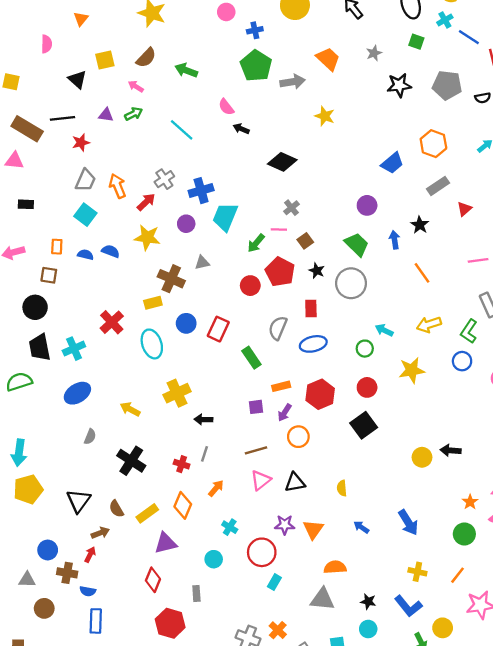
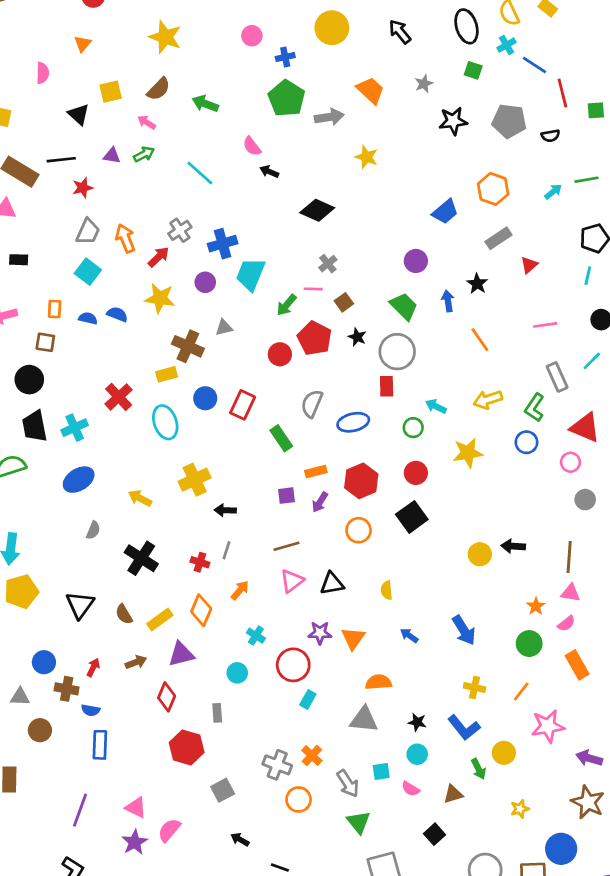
red rectangle: (311, 308) -> (387, 386), moved
orange circle: (298, 437) -> (359, 530), moved
brown arrow: (100, 533) -> (136, 662), moved

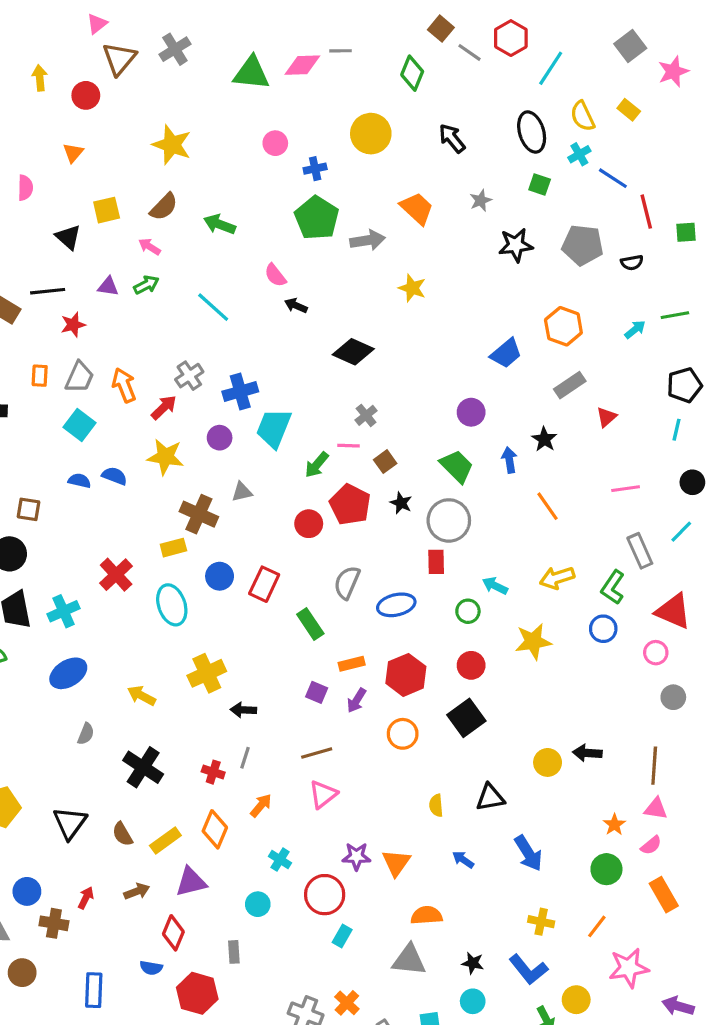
orange rectangle: (55, 309) -> (40, 376), moved
purple square: (287, 496) -> (317, 692), turned 30
black triangle: (332, 584) -> (490, 798), moved
blue semicircle: (91, 710) -> (151, 968), moved

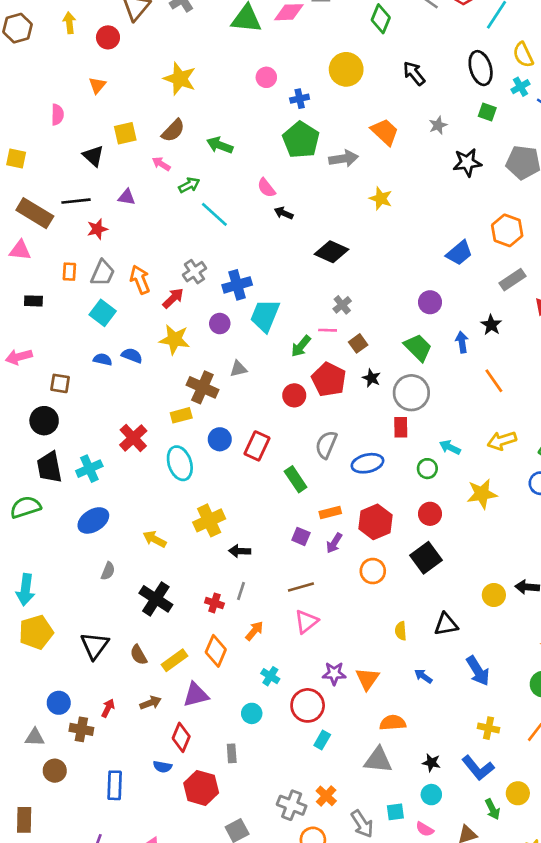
green arrow: (146, 285) -> (189, 185), moved

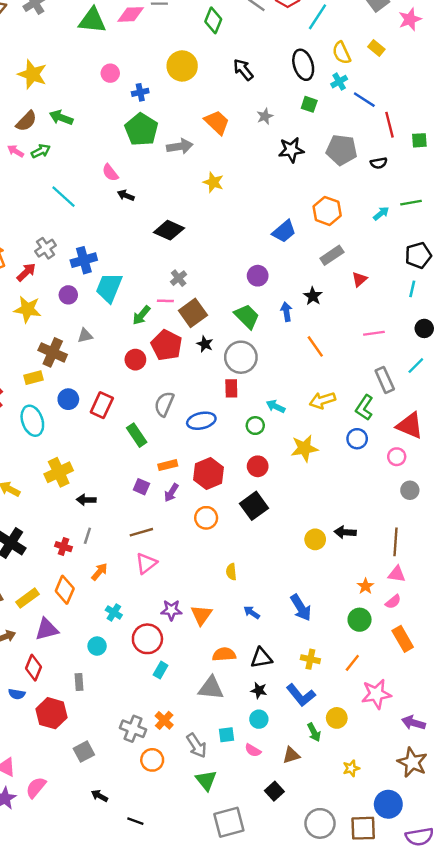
green arrow: (220, 145) -> (61, 118), moved
green arrow: (189, 185) -> (41, 151), moved
brown square: (358, 343) -> (193, 313), size x1.6
black triangle: (446, 624) -> (261, 658), moved

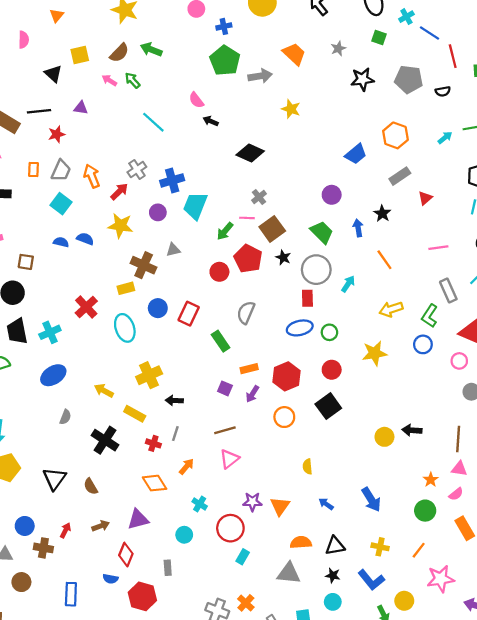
green arrow: (41, 151) -> (133, 80), turned -105
cyan arrow: (276, 406) -> (348, 284), moved, turned 98
blue ellipse: (201, 421) -> (300, 328), moved
orange diamond: (65, 590) -> (155, 483), turned -55
yellow rectangle: (28, 598) -> (135, 414), moved, turned 65

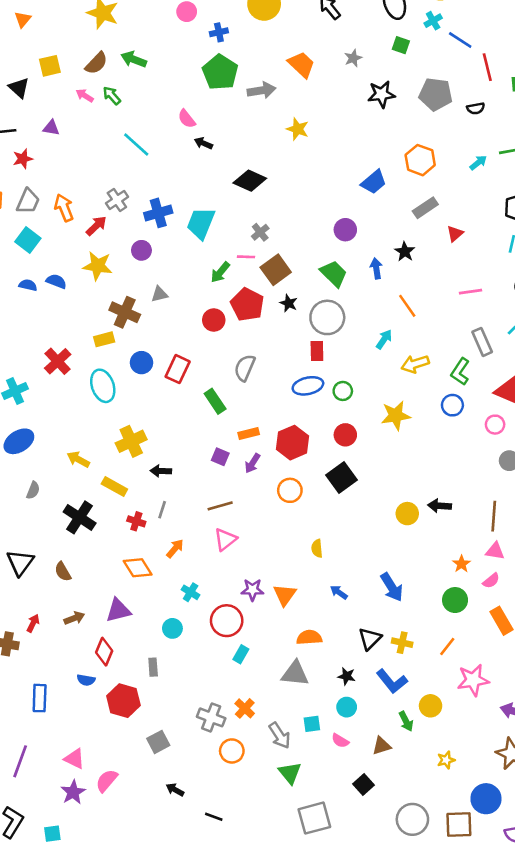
cyan trapezoid: (195, 206) -> (201, 223), moved
cyan arrow: (348, 284) -> (384, 339), moved
black triangle: (335, 546) -> (370, 639), moved, turned -35

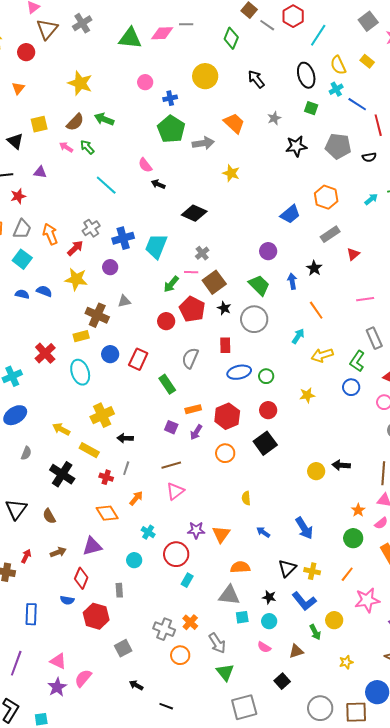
red rectangle: (317, 351) -> (225, 345), moved
yellow star: (396, 416) -> (307, 395), size x0.7
cyan square: (312, 724) -> (242, 617), moved

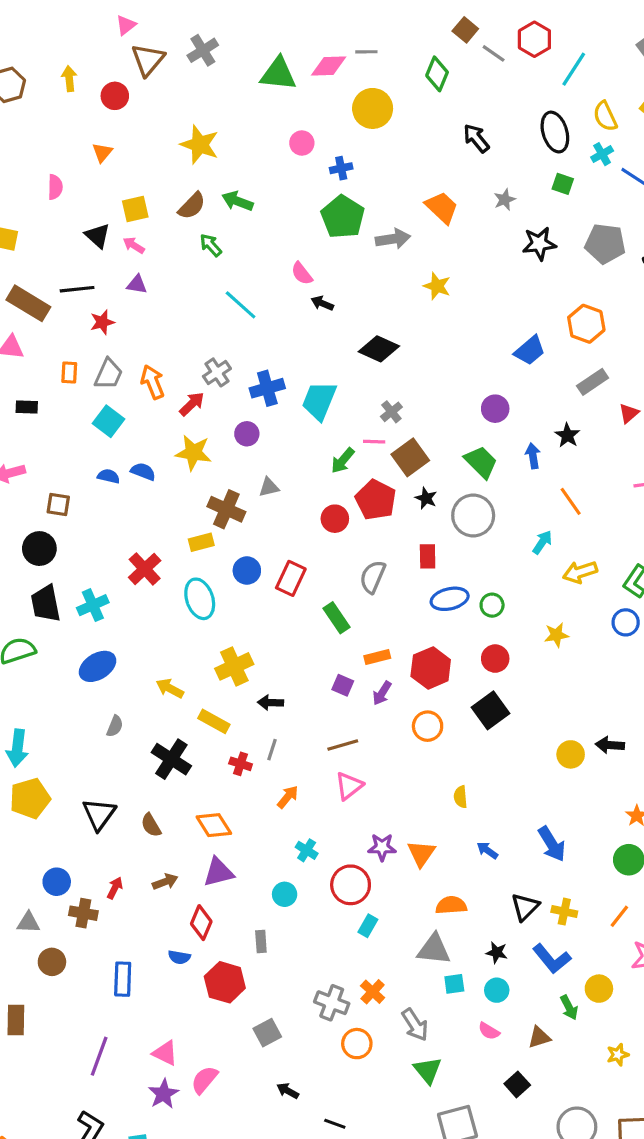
yellow circle: (205, 76) -> (373, 108), moved
pink arrow: (66, 147) -> (134, 245), moved
orange diamond: (107, 513) -> (214, 825), moved

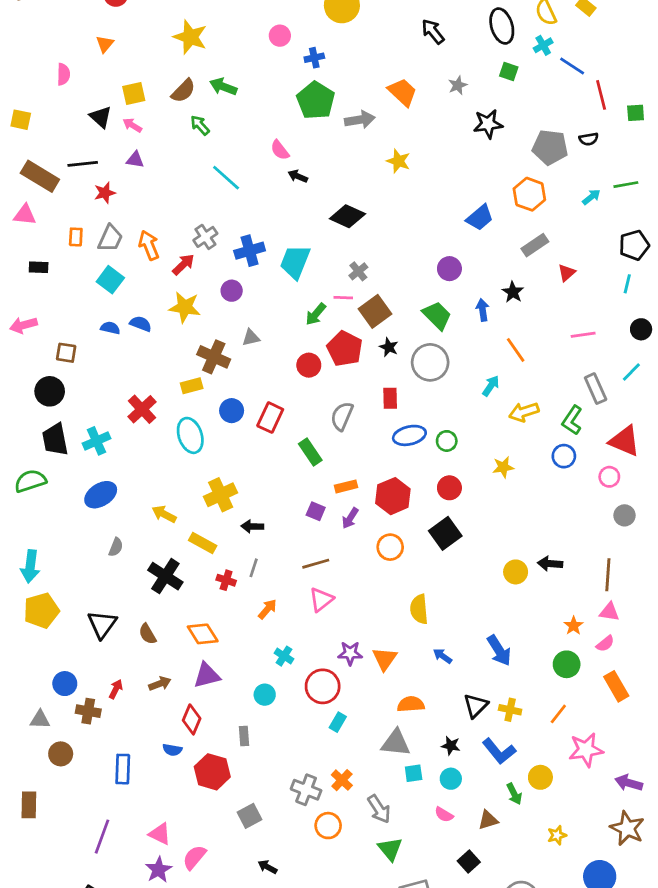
gray pentagon: (605, 244) -> (550, 147), moved
yellow semicircle: (461, 797) -> (419, 609), size x1.5

